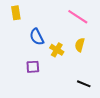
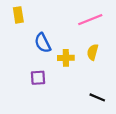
pink line: (78, 17) -> (90, 20), turned -55
yellow cross: (57, 50) -> (66, 58), turned -32

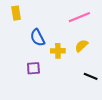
yellow semicircle: (93, 52) -> (81, 46), turned 32
black line: (97, 97) -> (91, 76), moved

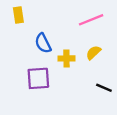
purple square: (33, 68) -> (38, 78), size x1.5

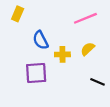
yellow rectangle: (18, 15) -> (18, 14), turned 32

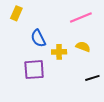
yellow semicircle: (88, 49) -> (83, 47), turned 64
black line: (97, 82) -> (92, 78), turned -40

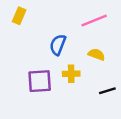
blue semicircle: (38, 38) -> (58, 45), moved, turned 48
yellow cross: (59, 52) -> (71, 74), moved

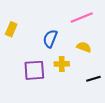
yellow rectangle: (19, 16) -> (11, 29), moved

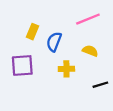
yellow rectangle: (11, 29) -> (32, 32), moved
purple square: (34, 70) -> (22, 65), moved

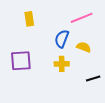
yellow rectangle: (32, 32) -> (29, 19), moved, turned -32
blue semicircle: (54, 42) -> (62, 39), moved

